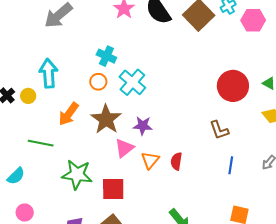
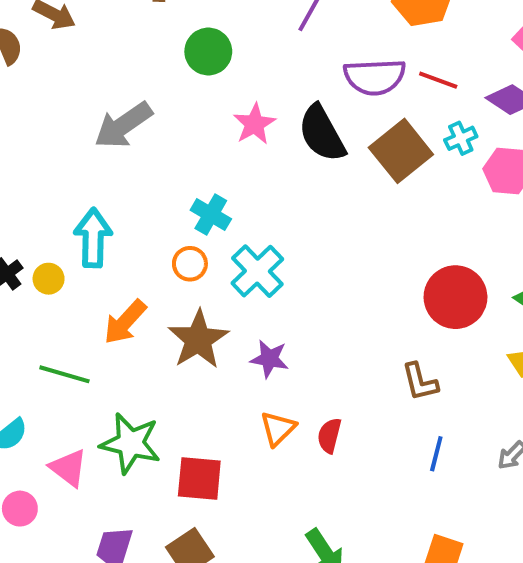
pink triangle: (124, 148) -> (68, 468), moved, turned -50

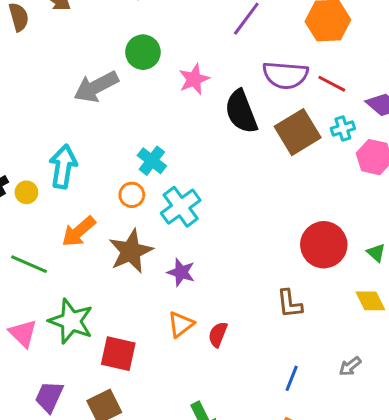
green circle: (208, 51) -> (143, 52), moved
pink star: (254, 124) -> (194, 79), moved
blue line: (436, 454) -> (292, 378), moved

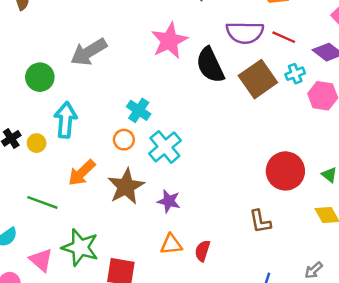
green circle: (143, 52) -> (40, 77), moved
pink star: (194, 79) -> (169, 41), size x1.4
orange triangle: (181, 324) -> (171, 244), turned 35

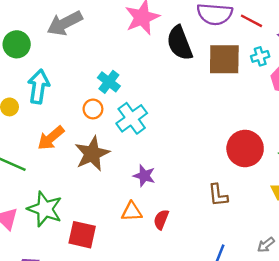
brown square: (258, 79) -> (224, 59), turned 32
purple star: (169, 201) -> (144, 176), moved

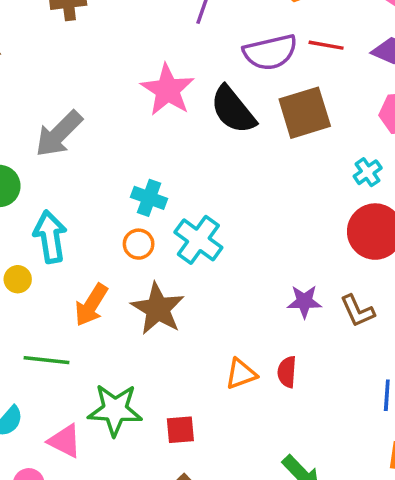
cyan cross: (260, 56) -> (368, 172), moved
purple star: (144, 176) -> (304, 301), moved
red square: (82, 235) -> (180, 430), size x0.7

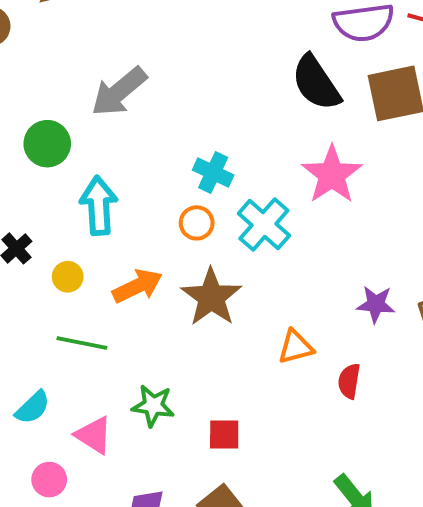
pink star: (168, 90) -> (332, 175), moved
yellow circle: (18, 279) -> (68, 277), moved
orange arrow: (91, 305) -> (137, 286), turned -153
orange triangle: (241, 374) -> (296, 347), moved
green star: (115, 410) -> (153, 406), size x0.7

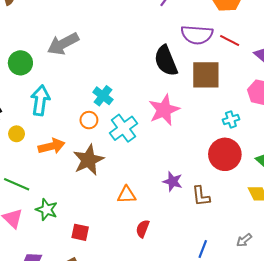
green line: (82, 343) -> (17, 184), moved
red semicircle: (349, 381) -> (143, 229), moved

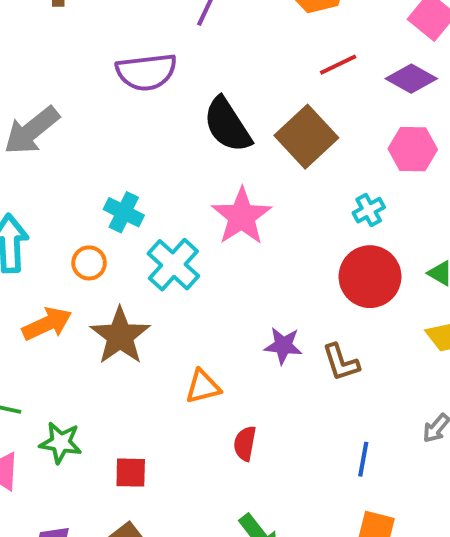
purple semicircle: (197, 35) -> (146, 72), moved
red line: (230, 40) -> (338, 65), turned -42
brown square: (206, 75) -> (306, 137), turned -32
orange circle: (89, 120) -> (89, 263), moved

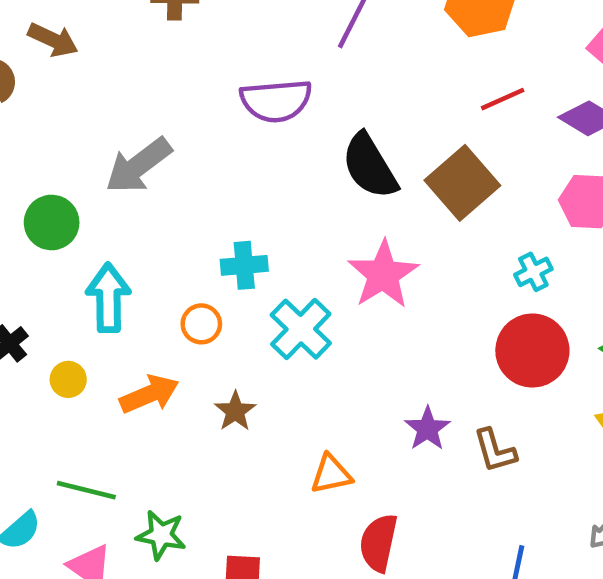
cyan cross: (124, 212) -> (244, 265), turned -33
brown star: (120, 336) -> (235, 411), size x0.6
purple star: (283, 346) -> (427, 429), turned 30
red semicircle: (245, 443) -> (379, 543), size x1.4

